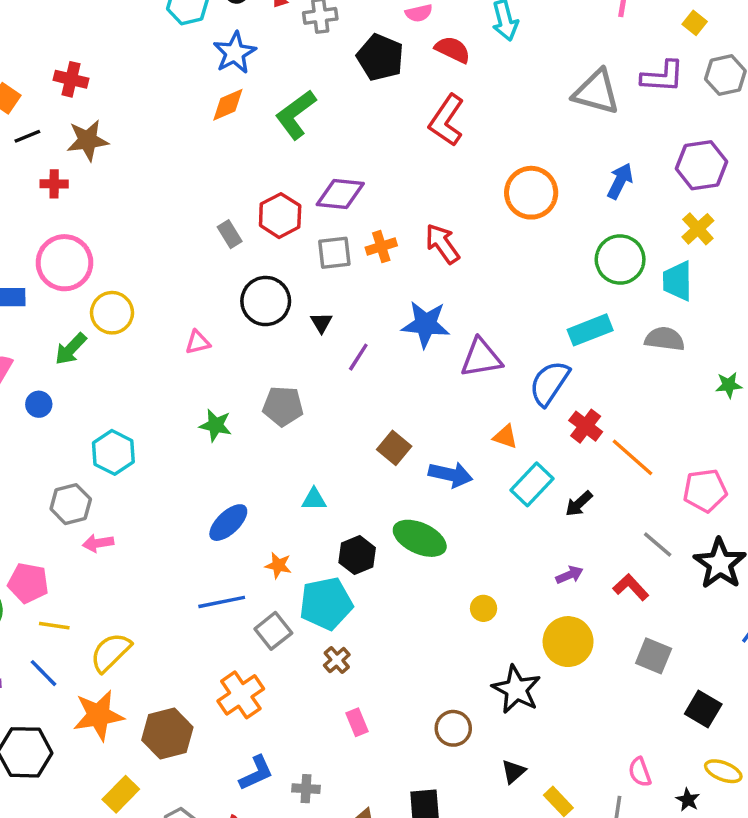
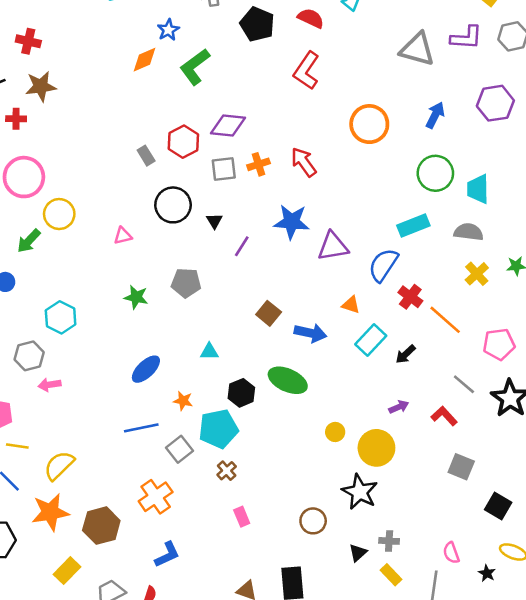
blue star: (235, 53) -> (168, 30), moved, size x0.7
yellow cross: (698, 229) -> (477, 274), moved
yellow circle: (568, 642) -> (376, 448), moved
gray cross: (306, 789) -> (389, 541), moved

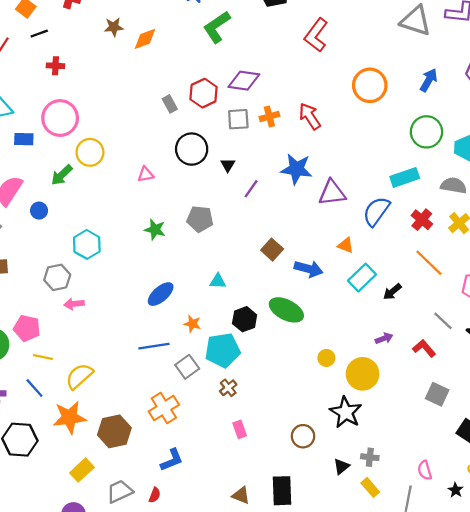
orange diamond: (145, 60) -> (145, 39), moved
brown star: (41, 86) -> (114, 27), moved, size x0.7
red cross: (410, 297) -> (422, 220), moved

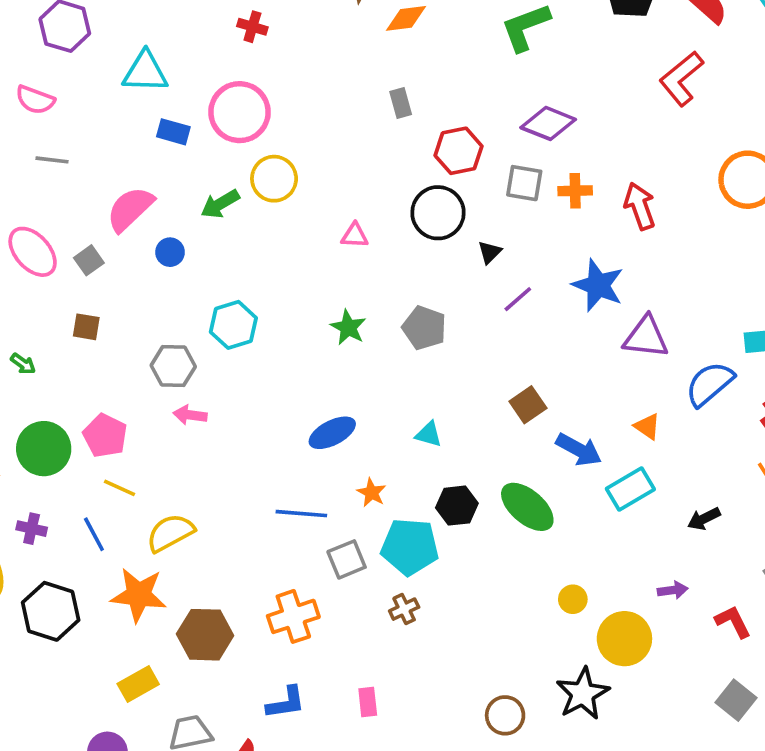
red hexagon: (204, 93) -> (459, 151), moved
gray rectangle: (170, 104) -> (401, 103), moved
cyan rectangle: (362, 278) -> (630, 489), moved
pink rectangle: (240, 429) -> (368, 702), moved

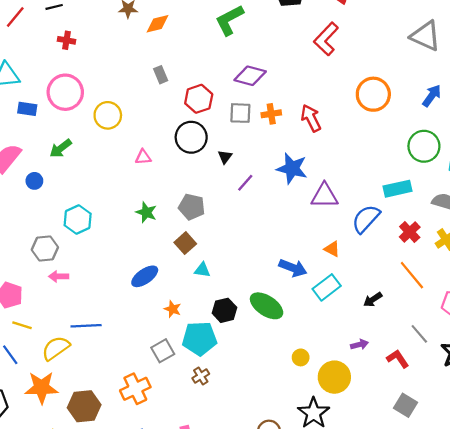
yellow circle: (274, 179) -> (108, 115), moved
brown square: (528, 405) -> (185, 243), moved
blue line: (301, 514) -> (86, 326), moved

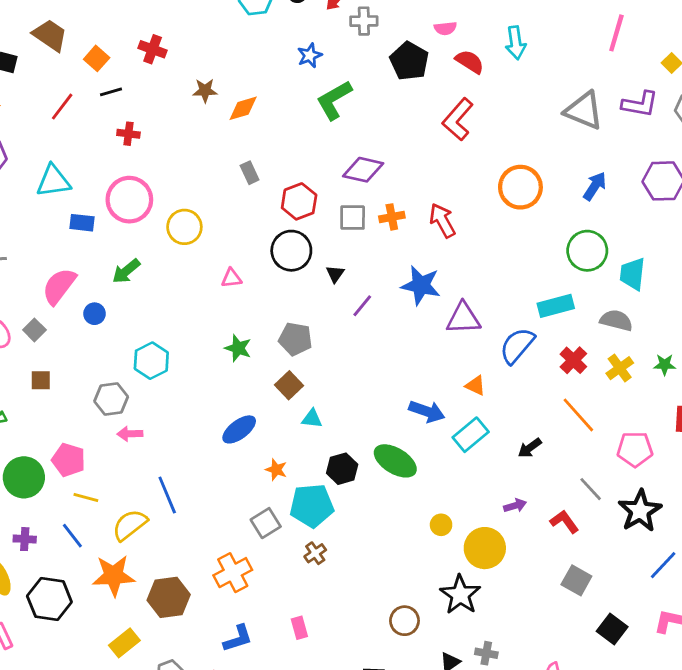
blue line: (86, 326) -> (167, 495), turned 72

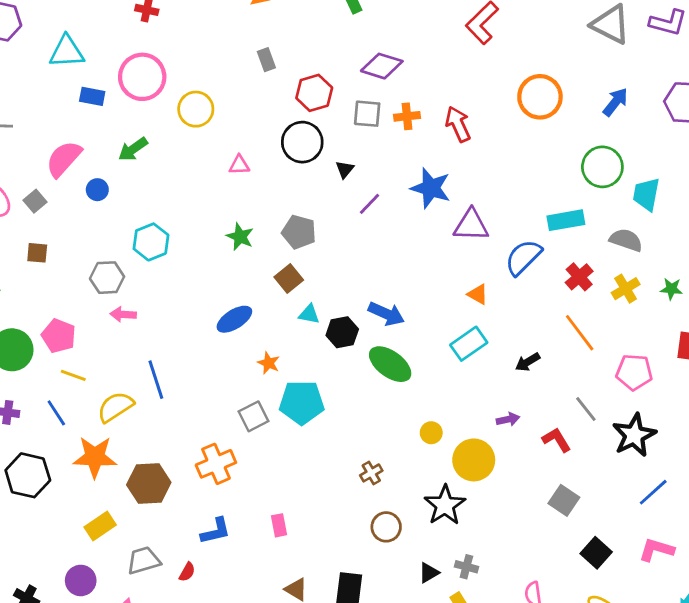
blue arrow: (427, 411) -> (386, 314), moved
black hexagon: (342, 469) -> (342, 332), moved
brown cross: (315, 553) -> (371, 473), moved

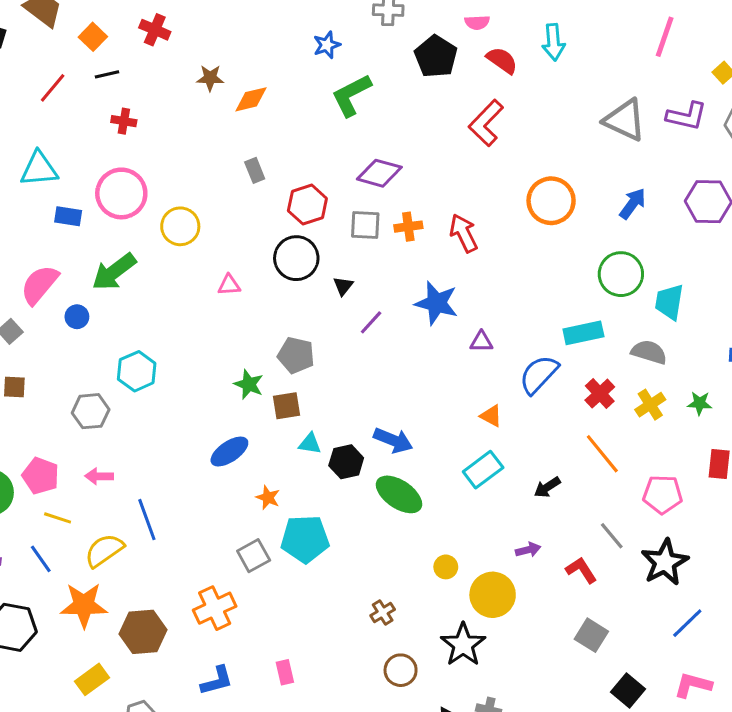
green arrow: (133, 149) -> (114, 272), size x1.4
purple triangle: (471, 225) -> (481, 342), size x0.6
green star: (240, 237) -> (249, 384), moved
brown square: (289, 279) -> (287, 406), turned 32
pink arrow: (123, 314) -> (99, 476), moved

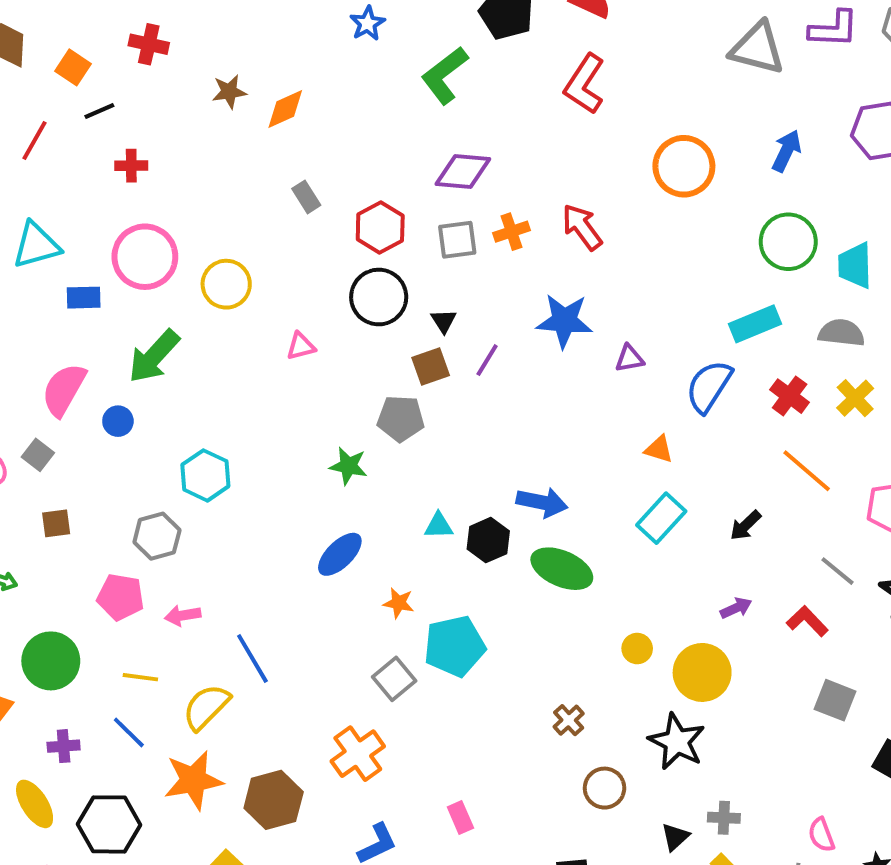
green L-shape: (351, 95) -> (445, 75), moved
brown square: (287, 406) -> (431, 366), moved
pink pentagon: (41, 476) -> (120, 597), moved

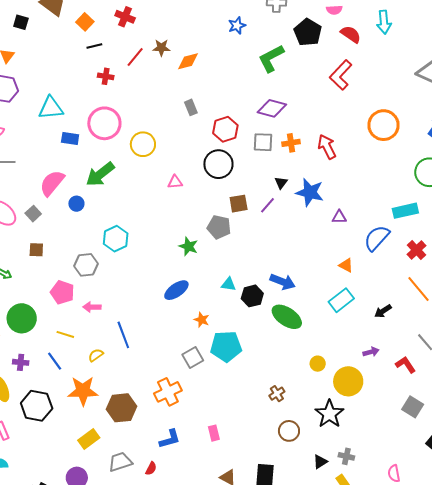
red line: (34, 141) -> (135, 57), moved
black triangle: (444, 321) -> (281, 183), moved
yellow semicircle: (206, 707) -> (96, 355), size x0.6

